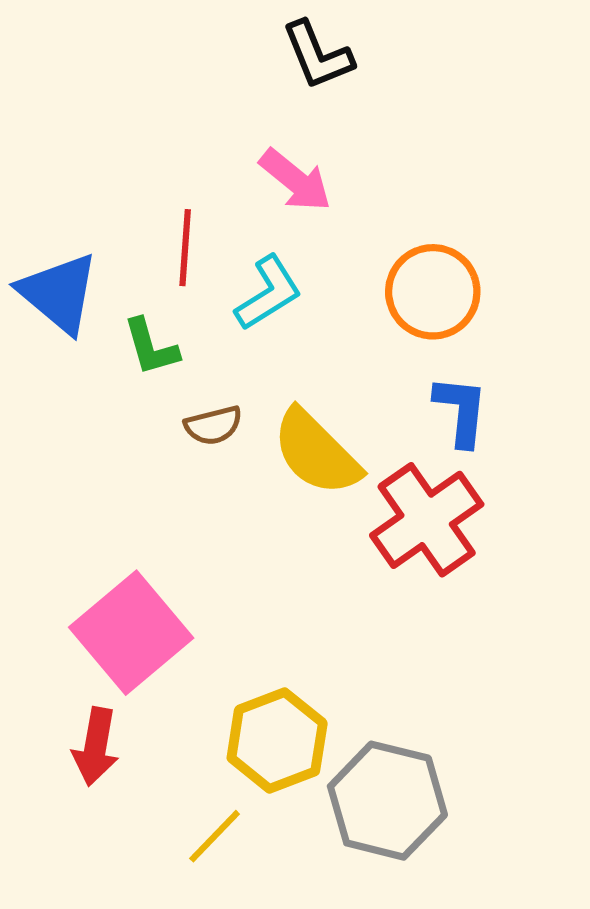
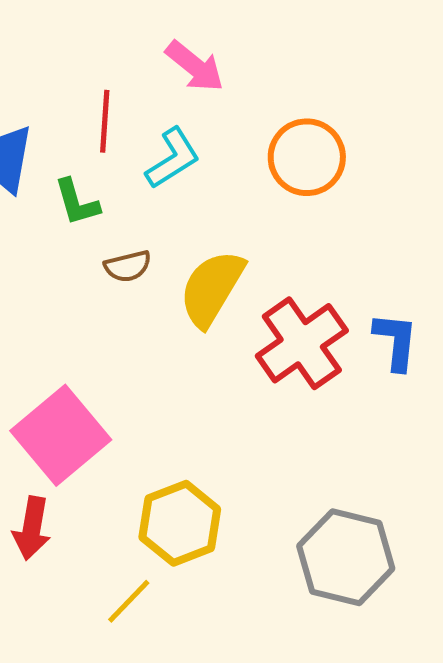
blue L-shape: (461, 411) -> (396, 341), moved
yellow semicircle: (316, 452) -> (212, 288), turned 76
gray hexagon: (387, 801) -> (346, 557), moved

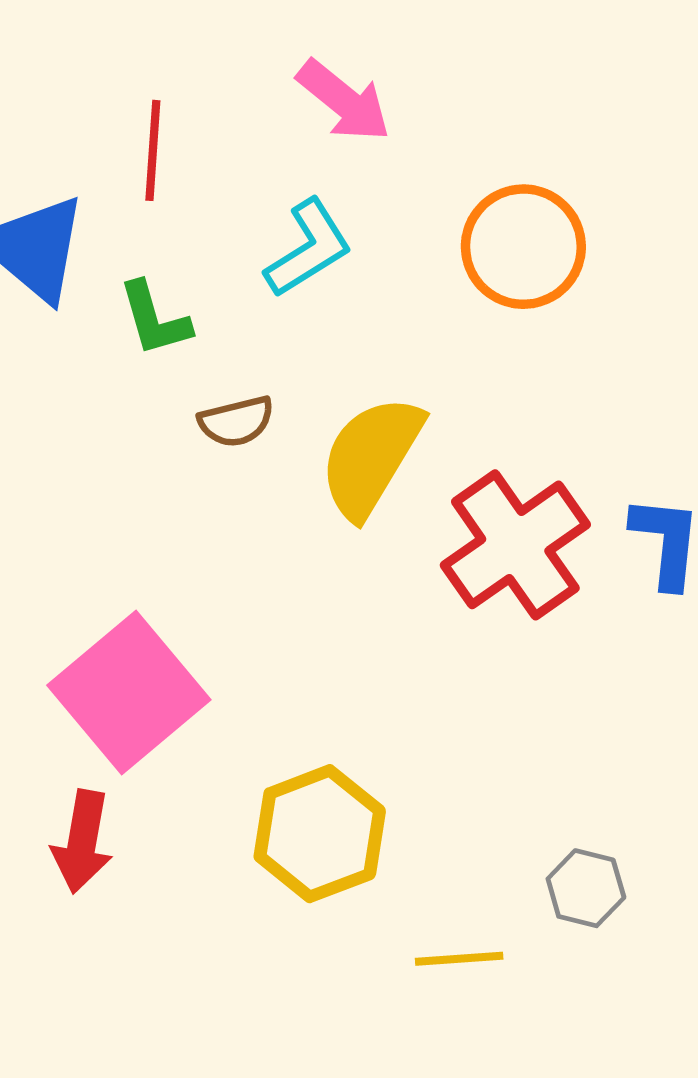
red line: (105, 121) -> (153, 150), moved
gray hexagon: (346, 557) -> (586, 888), size x0.5
yellow line: (129, 601) -> (459, 959), moved, turned 42

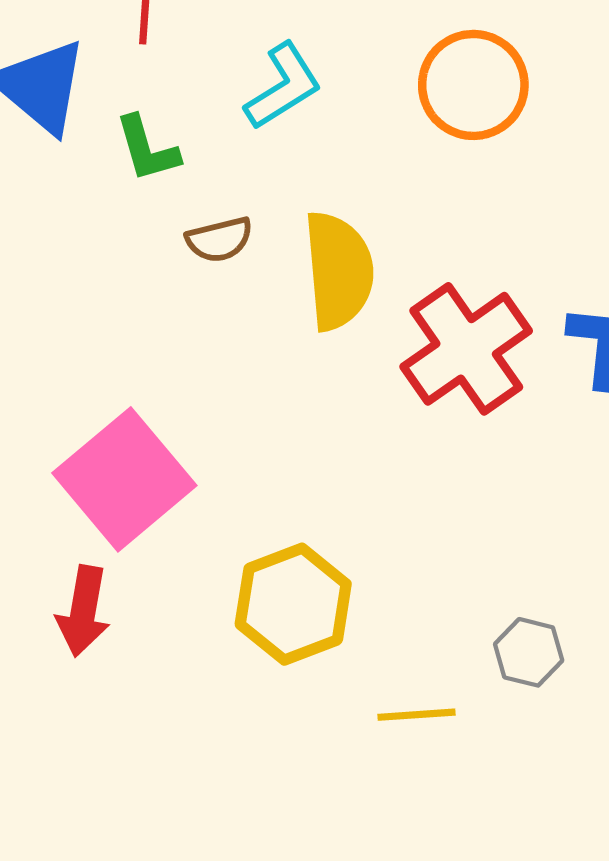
yellow semicircle: (371, 457) -> (339, 271), turned 144

